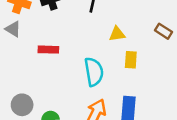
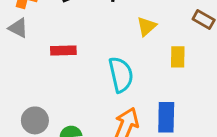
yellow triangle: (117, 34) -> (147, 26), turned -30
yellow rectangle: (131, 60) -> (178, 57), moved

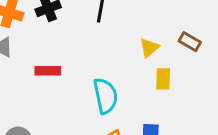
yellow triangle: (147, 26) -> (149, 48), moved

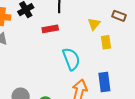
red rectangle: (48, 71) -> (50, 29), moved

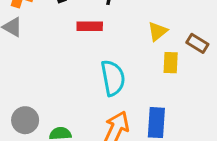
brown rectangle: (119, 16) -> (197, 43), moved

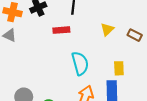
yellow rectangle: (171, 63) -> (119, 68), moved

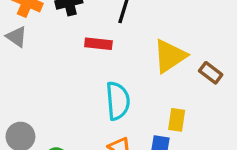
yellow triangle: (107, 29) -> (170, 56), size x1.6

